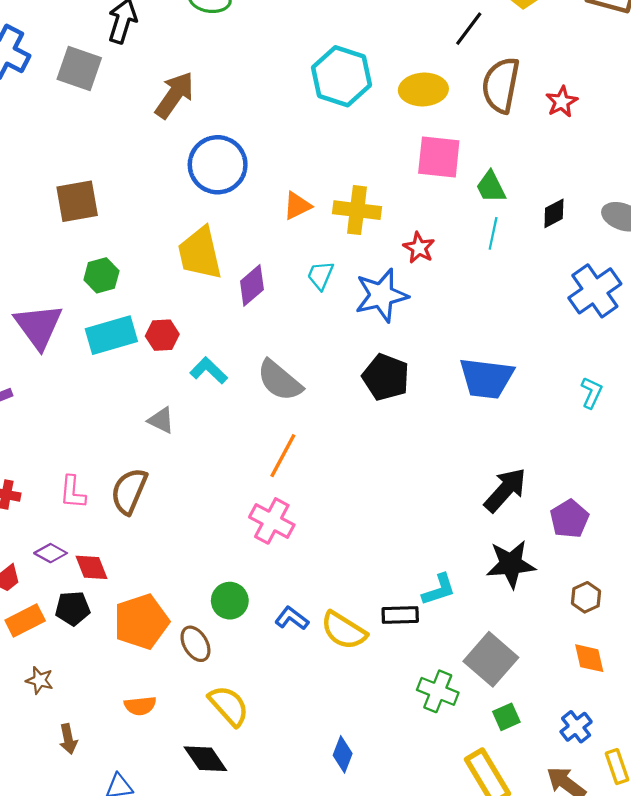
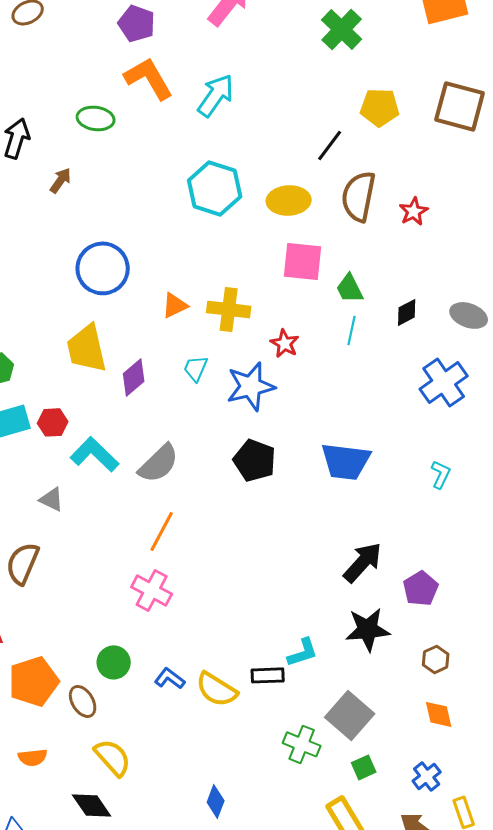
brown arrow: (174, 95) -> (61, 180), moved, size x0.6
cyan L-shape: (209, 371) -> (95, 454), size x1.4
gray semicircle: (280, 380) -> (159, 463), turned -84

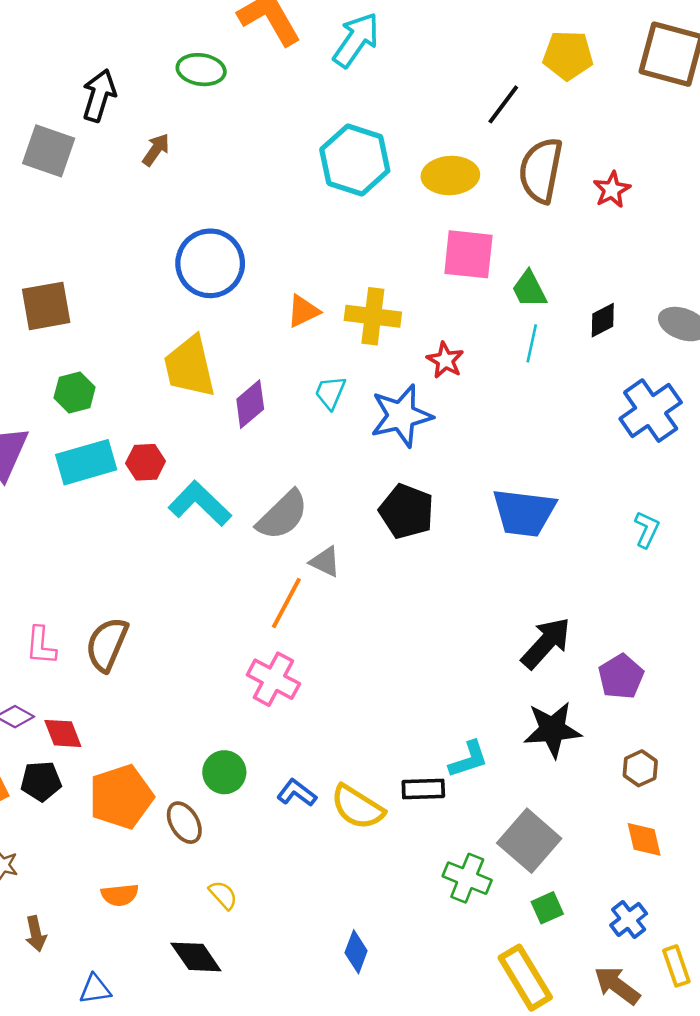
gray triangle: (52, 499) -> (325, 562), moved
yellow semicircle: (113, 757) -> (223, 895), size x0.6

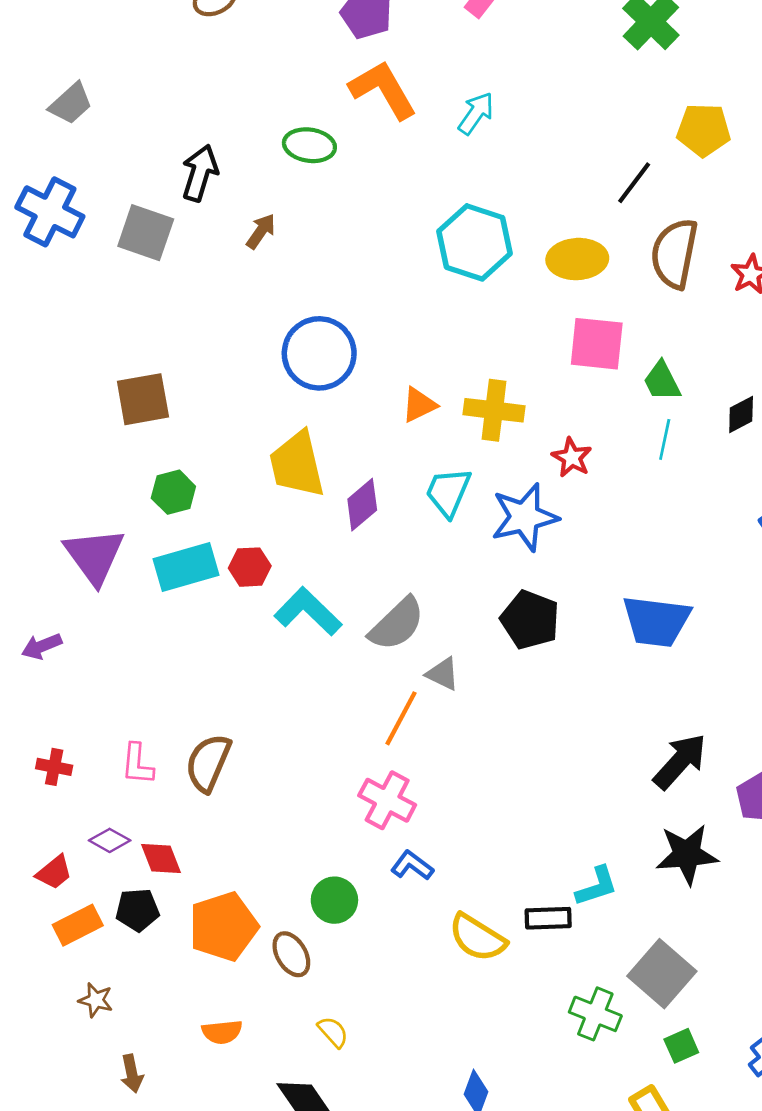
cyan arrow: (356, 40) -> (476, 113), size x0.7
cyan trapezoid: (330, 392) -> (448, 492), size x1.4
blue L-shape: (297, 793) -> (412, 865), moved

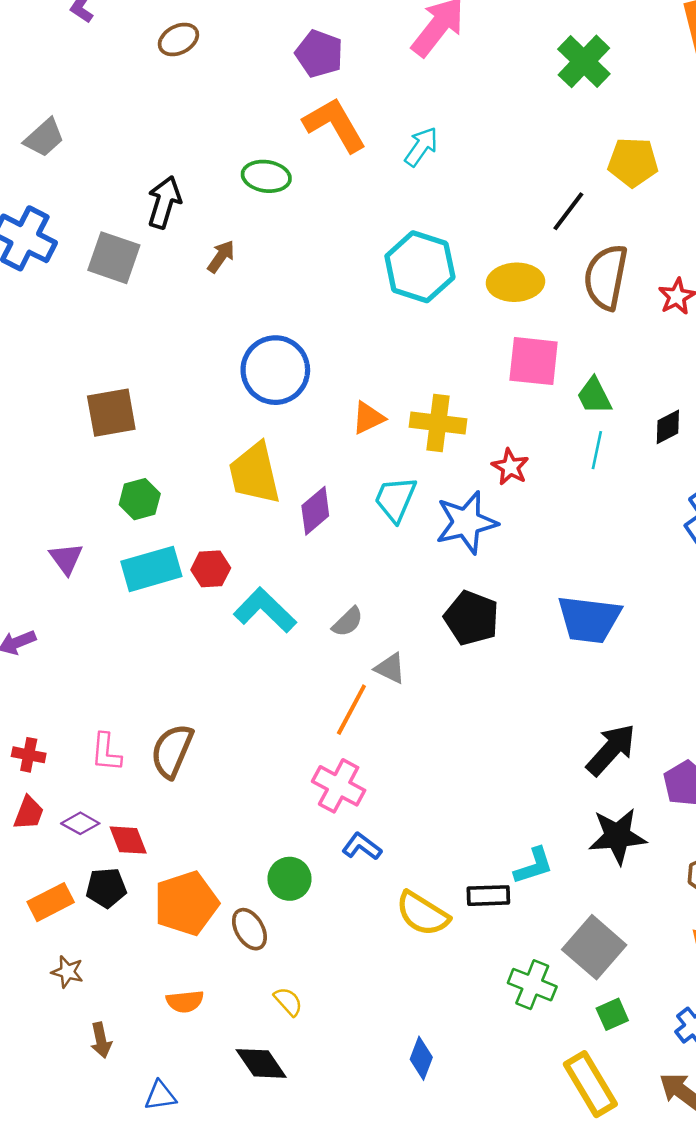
purple triangle: (94, 556) -> (66, 559), size x0.6
gray semicircle: (397, 624) -> (348, 622), size x0.6
red trapezoid: (54, 872) -> (29, 813), moved, turned -30

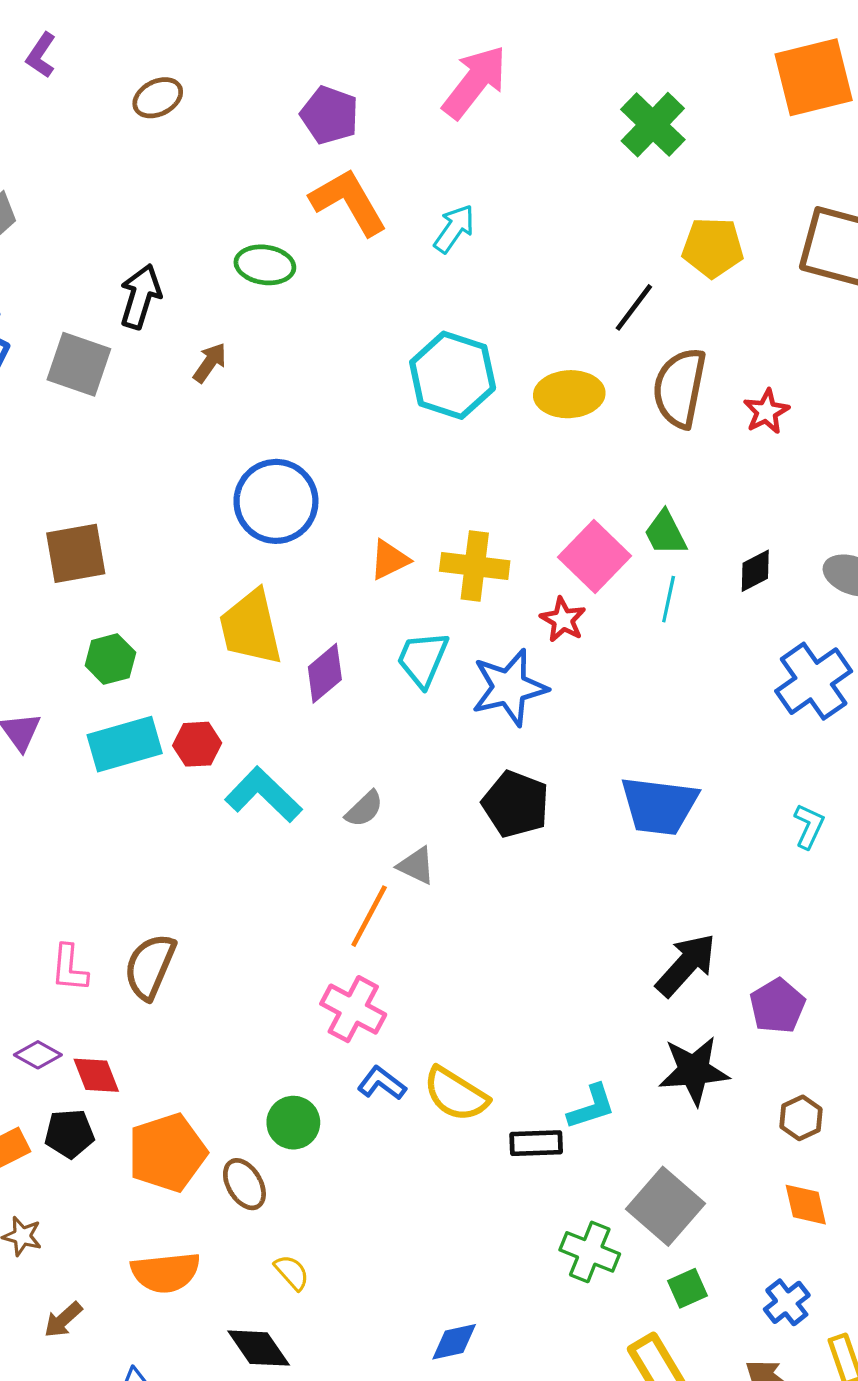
pink square: (534, 361) -> (594, 557), moved, turned 38
yellow semicircle: (422, 914) -> (456, 1094), moved
orange semicircle: (185, 1001) -> (166, 1272), size x1.5
brown arrow: (101, 1040) -> (63, 1320), turned 60
blue diamond: (421, 1058) -> (454, 1342), turned 57

